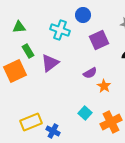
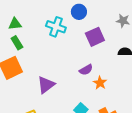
green rectangle: (28, 51) -> (17, 43), moved
purple triangle: (50, 63) -> (46, 85), moved

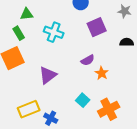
green triangle: (15, 24) -> (27, 14), moved
cyan cross: (56, 27) -> (54, 32), moved

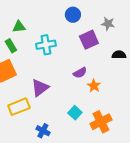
gray star: (125, 11) -> (108, 24), moved
cyan cross: (54, 32) -> (46, 45), turned -30
yellow rectangle: (29, 109) -> (19, 107), moved

